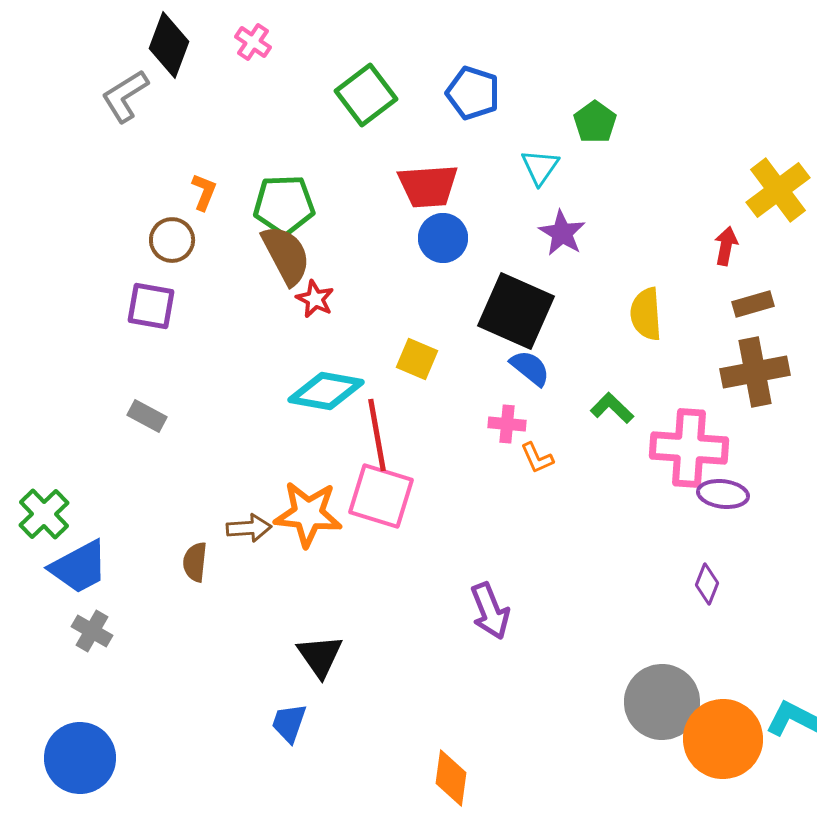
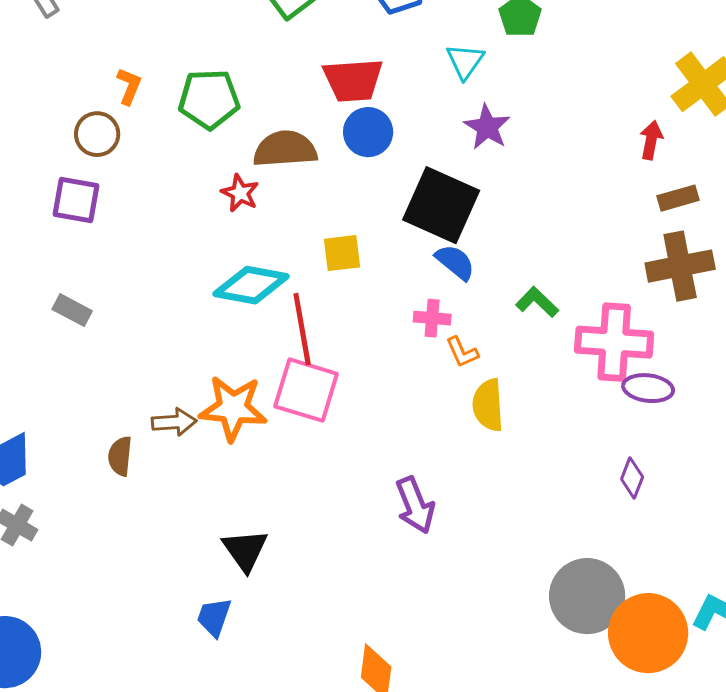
brown semicircle: (286, 255) -> (285, 149), moved, turned -66
yellow semicircle: (646, 314) -> (488, 405), moved
yellow square: (417, 359) -> (342, 253), turned -30

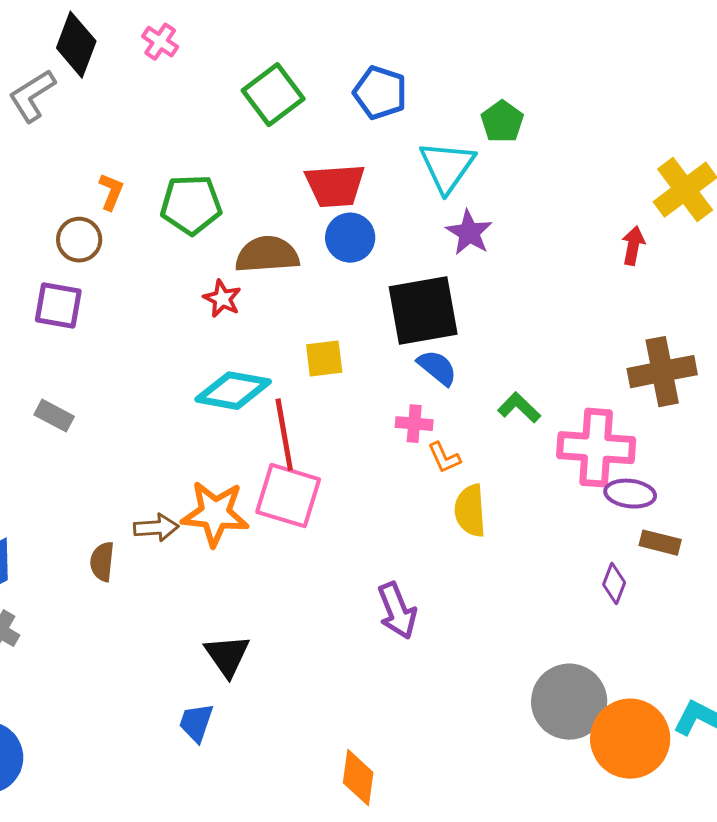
cyan triangle: (465, 61) -> (447, 167), size x1.5
brown rectangle: (678, 198) -> (660, 543), moved, turned 30
black square: (441, 205) -> (423, 311), turned -34

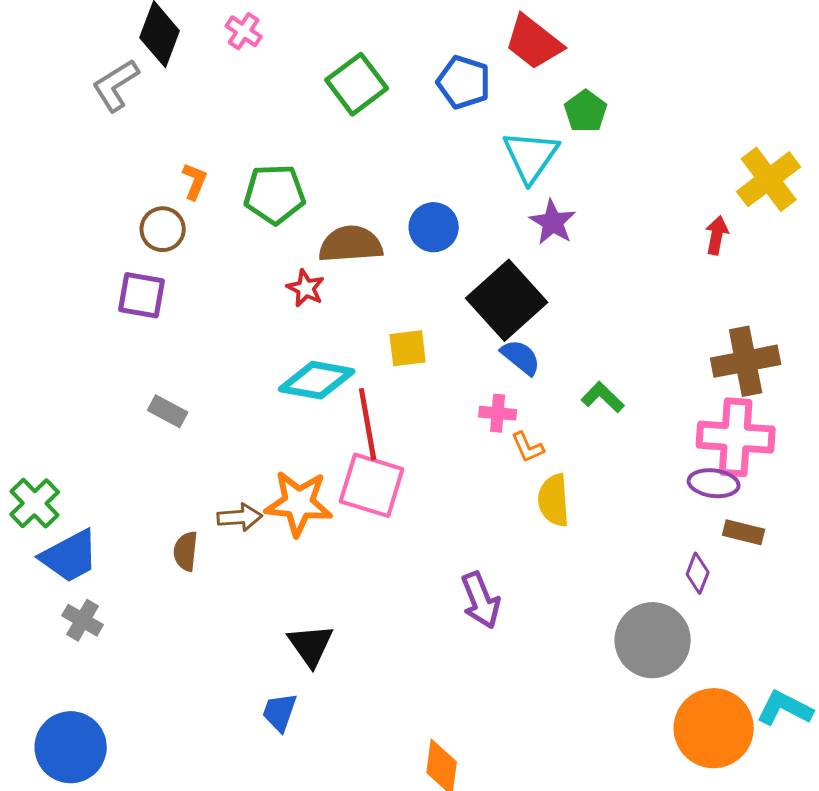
red trapezoid: (335, 186) -> (534, 42), moved, turned 42
black square: (423, 311) -> (507, 300), turned -32
gray rectangle: (54, 416) -> (168, 411), moved
pink cross: (596, 448) -> (736, 437), moved
gray circle: (569, 702) -> (653, 640), moved

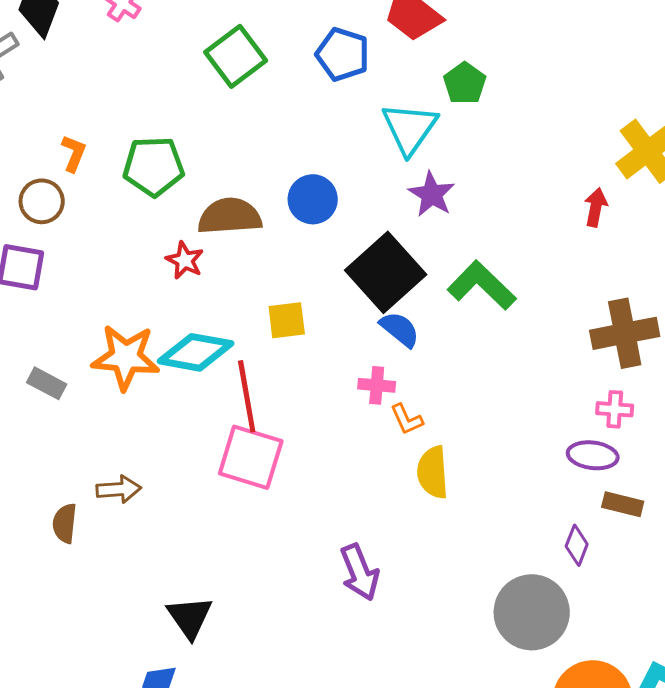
green L-shape: (603, 397) -> (482, 285), moved, size x1.6
pink cross: (736, 437) -> (615, 409), size x0.5
orange star: (299, 503) -> (126, 357), moved

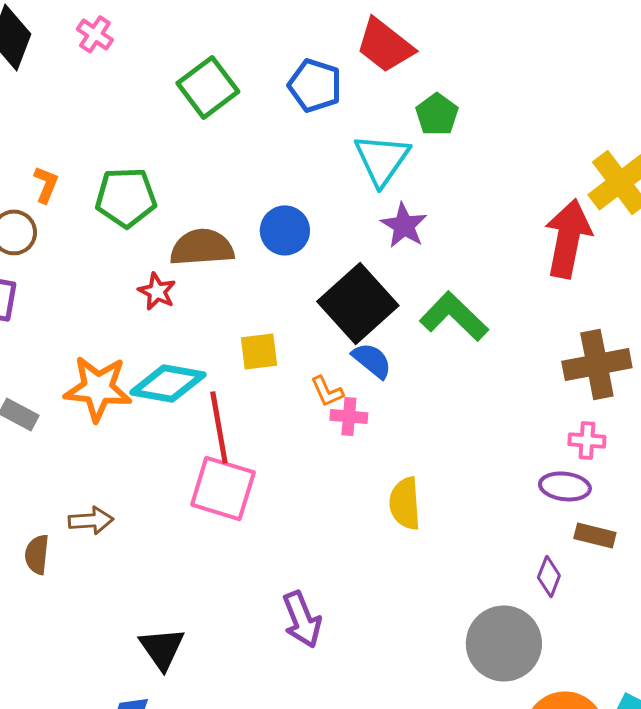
red arrow: (596, 207) -> (568, 238), size x2.0
orange L-shape: (407, 419) -> (327, 391), moved
purple arrow: (360, 572) -> (302, 619), moved

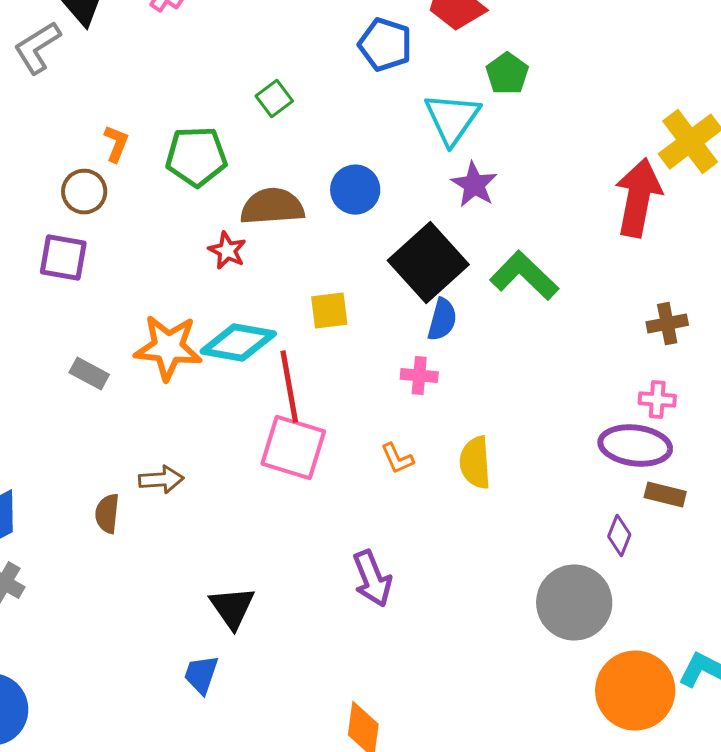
green square: (208, 87) -> (274, 99), moved, size x0.6
blue semicircle: (372, 360) -> (442, 320), turned 66
brown cross: (597, 364) -> (667, 324), size x0.6
orange L-shape: (327, 391) -> (397, 459), moved
purple ellipse: (565, 486) -> (635, 446), size x1.4

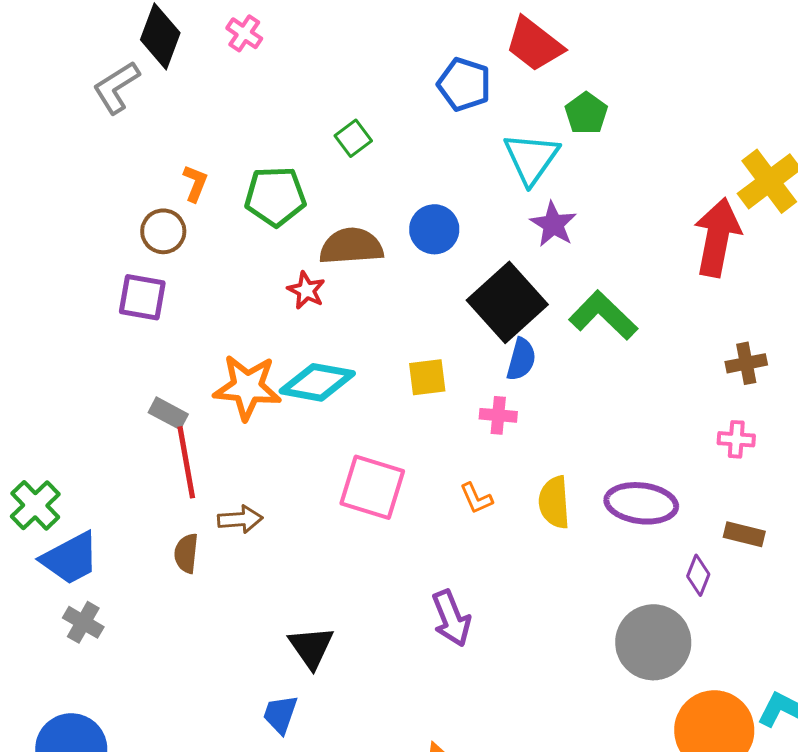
yellow square: (329, 311) -> (427, 377), moved
red line: (289, 387) -> (186, 462), moved
purple ellipse: (635, 446) -> (641, 503), moved

